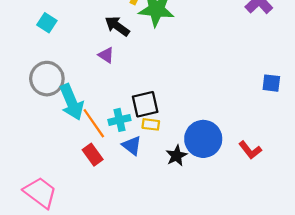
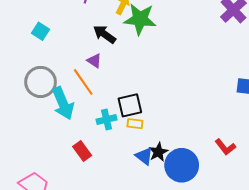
orange line: (94, 123) -> (83, 82), moved
blue circle: (203, 139) -> (182, 165), moved
blue triangle: (132, 146) -> (144, 156), moved

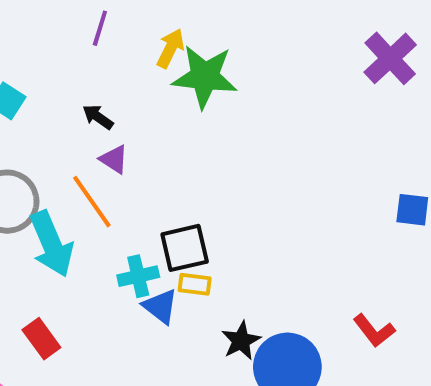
black arrow: (104, 34) -> (98, 117), moved, size x0.7
red rectangle: (82, 151) -> (41, 339), moved
blue triangle: (144, 156) -> (160, 306), moved

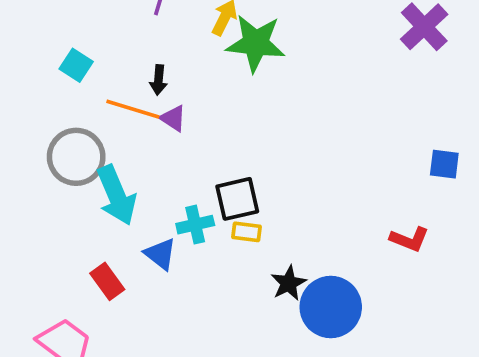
black arrow: (98, 117) -> (159, 80), turned -120
orange line: (92, 202) -> (133, 109), moved, turned -38
blue triangle: (160, 306) -> (160, 254), moved
red L-shape: (374, 331) -> (409, 239), moved, turned -30

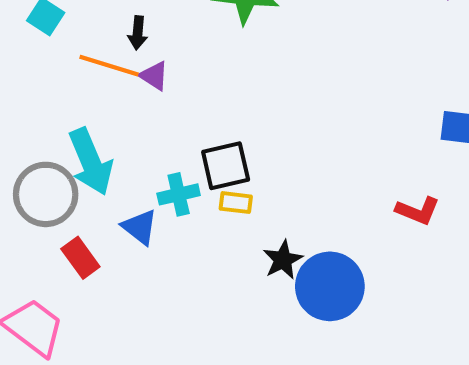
gray circle: (76, 157) -> (46, 194), moved

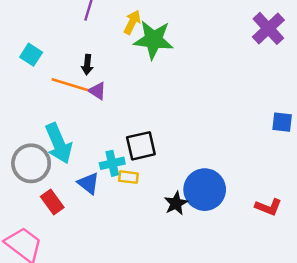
yellow rectangle: (236, 203) -> (128, 177), moved
red L-shape: (418, 211) -> (268, 207), moved
blue circle: (330, 286) -> (205, 190), moved

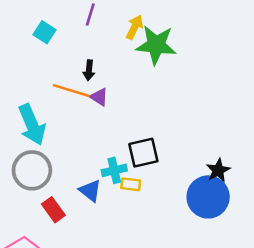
cyan square: (31, 55) -> (45, 32), moved
cyan arrow: (59, 143) -> (32, 125), moved
black star: (176, 203) -> (218, 170), moved

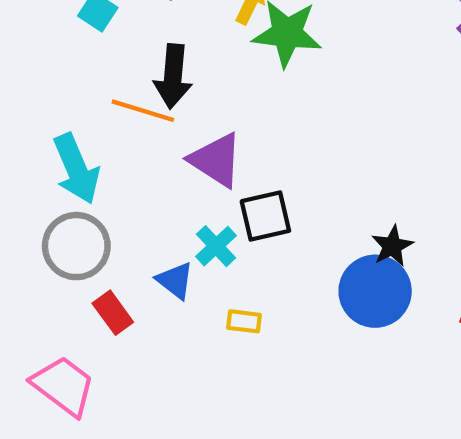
black arrow: (89, 70) -> (173, 76), size x1.8
purple triangle: (99, 97) -> (216, 160), moved, size x1.8
cyan cross: (114, 170) -> (216, 246), turned -30
yellow rectangle: (131, 184) -> (244, 321), moved

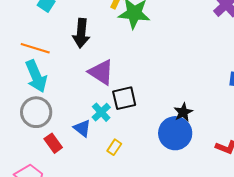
orange line: (143, 111) -> (35, 48), moved
yellow rectangle: (244, 321) -> (114, 147), turned -63

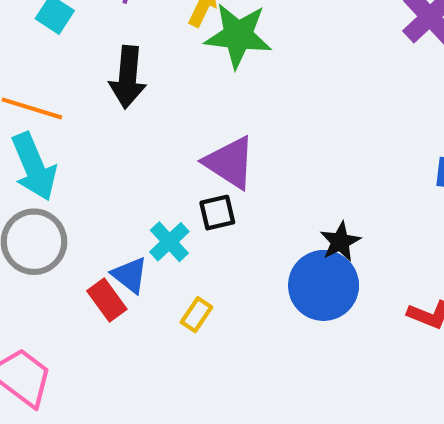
purple triangle: (101, 72) -> (230, 163), moved
black square: (124, 98) -> (217, 213), size x0.7
red rectangle: (53, 143) -> (107, 300), moved

